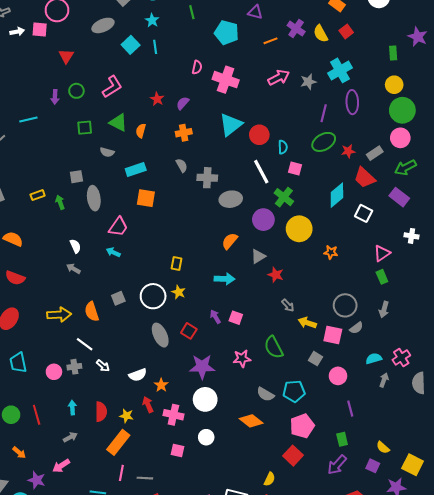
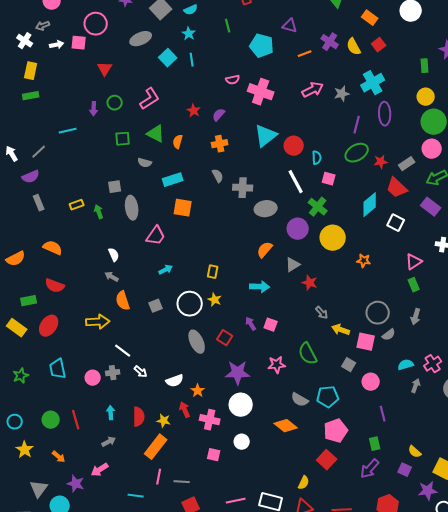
pink semicircle: (197, 67) -> (233, 80), turned 64
cyan arrow: (113, 252) -> (166, 270), moved, turned 128
orange semicircle: (92, 312) -> (123, 301), moved

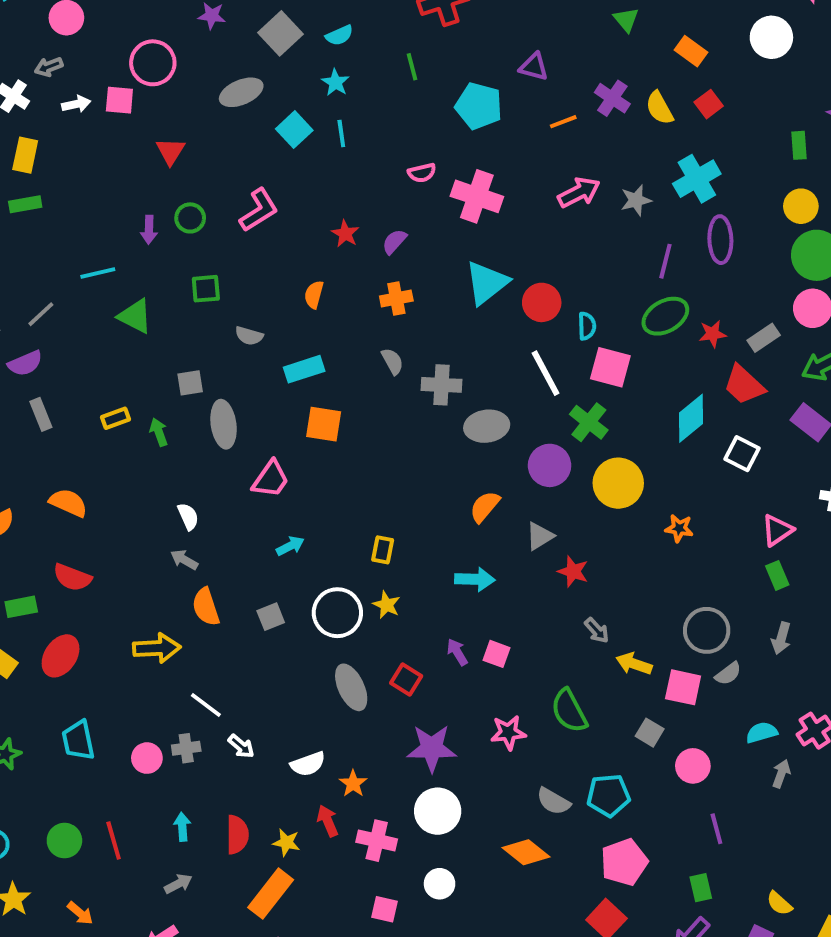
green triangle: (156, 134) -> (135, 316), moved
pink square: (329, 179) -> (610, 367), size x1.5

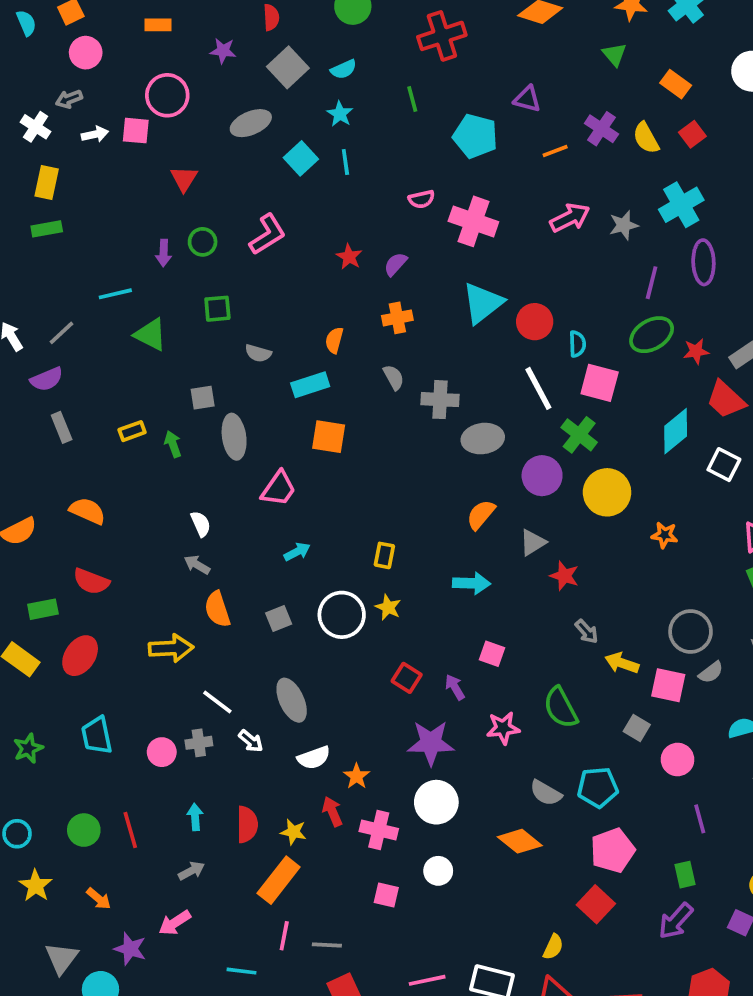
orange semicircle: (314, 295) -> (334, 340), moved
purple arrow: (457, 652) -> (455, 687), moved
gray ellipse: (351, 687) -> (292, 700), moved

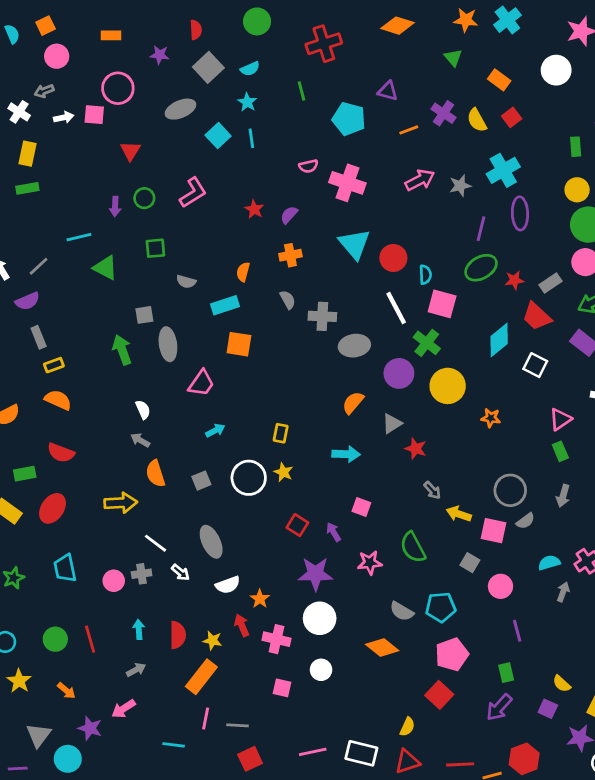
cyan triangle: (483, 303) -> (354, 244), turned -32
yellow rectangle: (132, 431) -> (54, 365), moved
green arrow: (173, 444) -> (122, 350), size x1.5

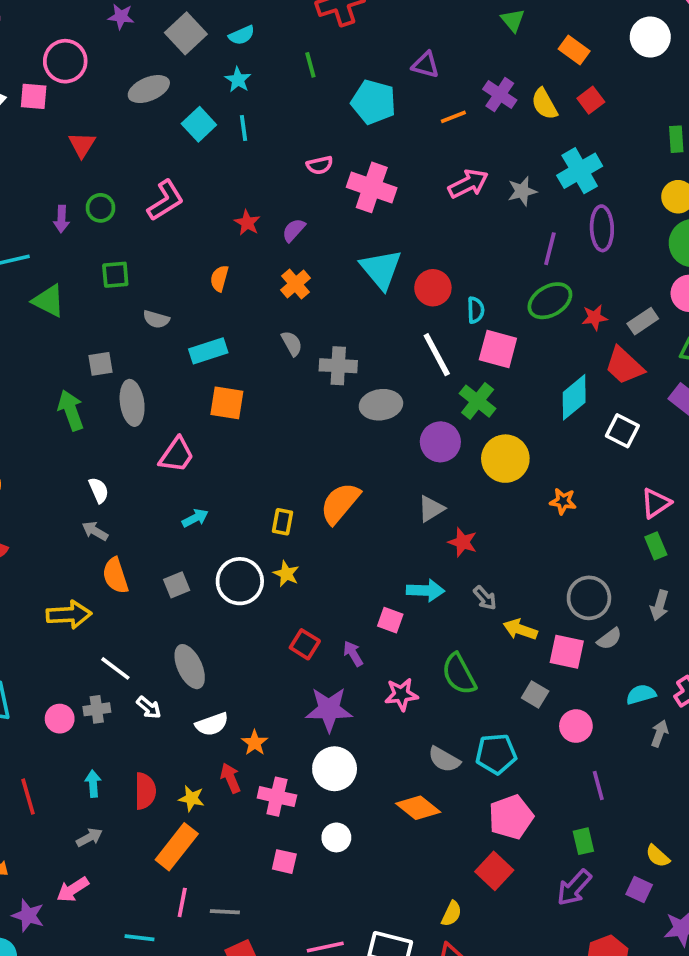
orange cross: (290, 255) -> (296, 284), turned -30
orange semicircle: (243, 272) -> (219, 278), moved
orange semicircle: (353, 403) -> (340, 503), moved, size x1.4
cyan arrow: (346, 454) -> (426, 590), moved

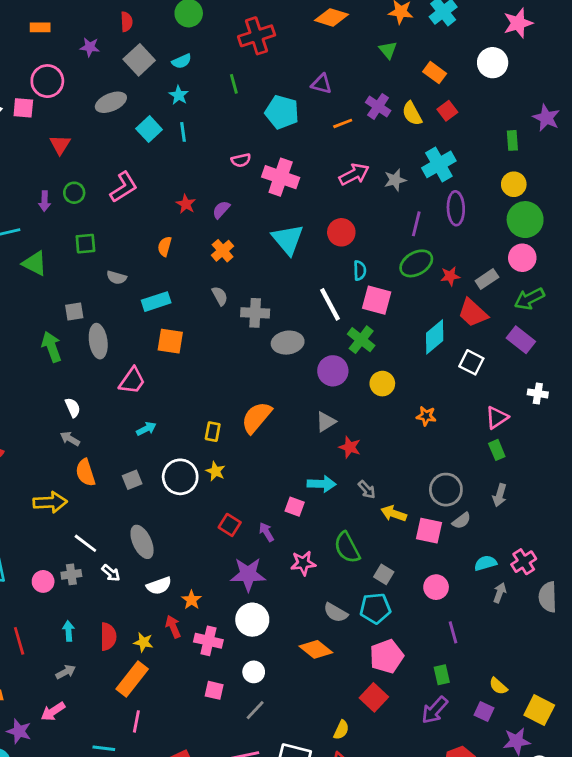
red circle: (433, 288) -> (341, 232), moved
yellow circle: (505, 459) -> (382, 384), size x0.7
gray square: (535, 694) -> (384, 574), moved
gray line: (225, 912) -> (255, 710), moved, turned -50

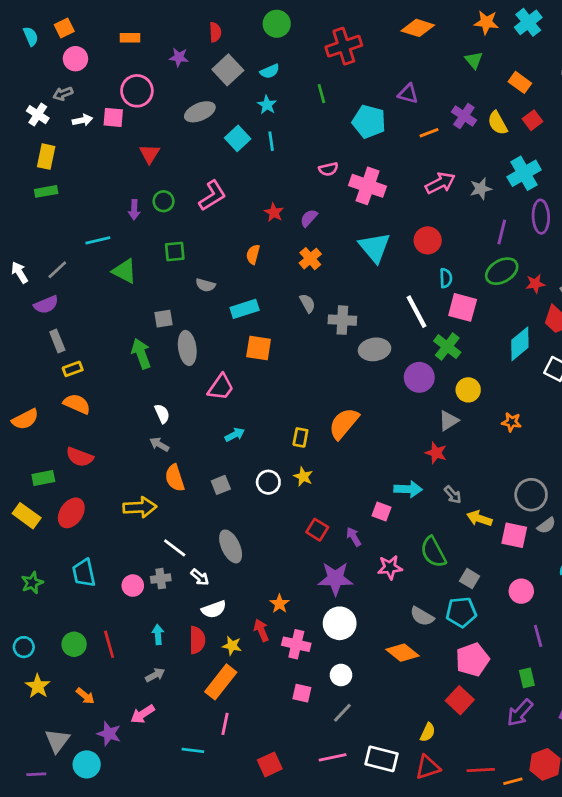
gray triangle: (326, 422) -> (449, 421), moved
white circle: (180, 477) -> (268, 482), size x0.7
white semicircle: (159, 586) -> (214, 609), moved

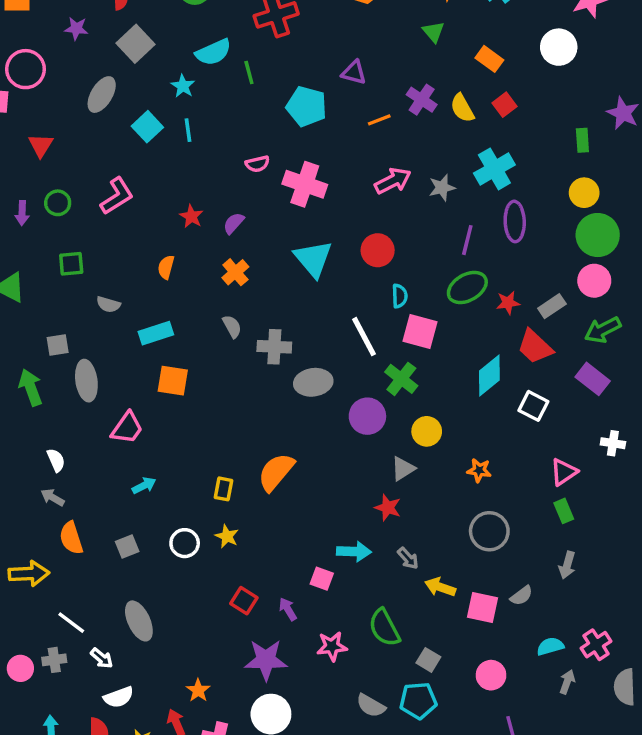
cyan semicircle: (270, 71) -> (213, 52), moved, size x1.5
gray ellipse: (200, 112) -> (102, 95), turned -36
gray circle: (531, 495) -> (489, 531), moved

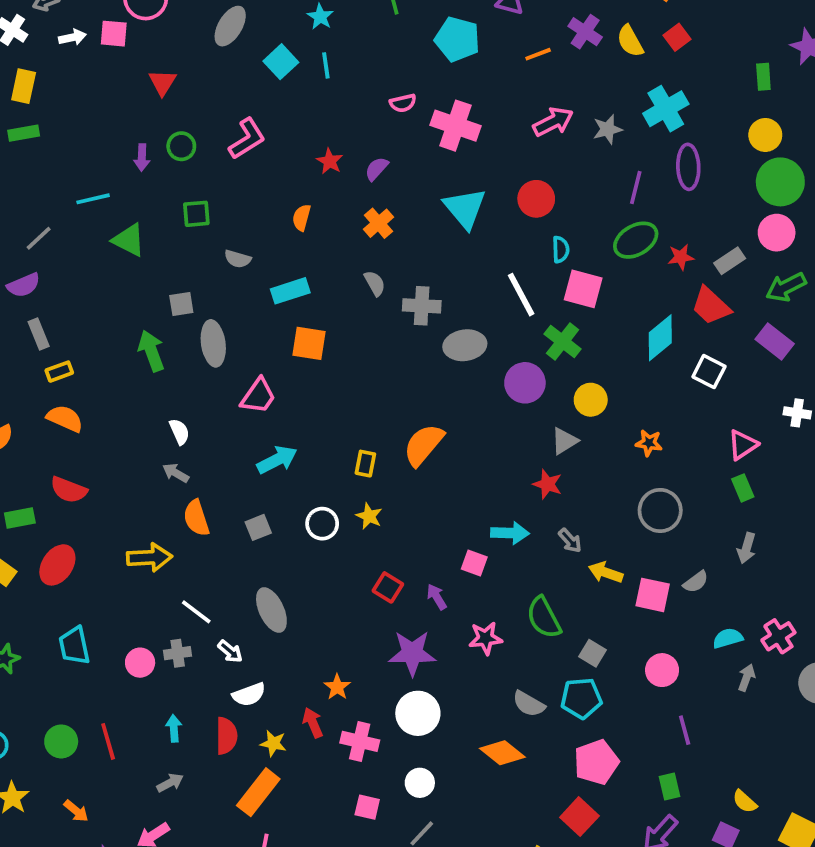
cyan arrow: (144, 486) -> (277, 460), size x1.5

